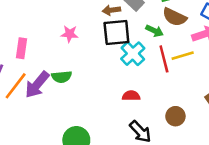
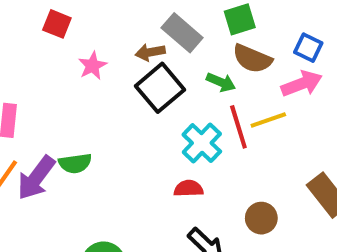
black square: (116, 32) -> (160, 88), turned -32
pink star: (70, 34) -> (92, 66), moved, turned -30
cyan cross: (133, 54) -> (202, 143), moved

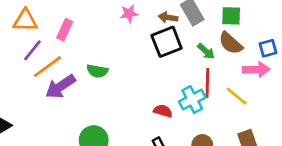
blue square: (308, 48) -> (268, 48), turned 30
yellow line: (268, 120) -> (237, 96), moved, turned 40
cyan cross: (202, 143) -> (192, 100), moved
purple arrow: (36, 178) -> (60, 87), moved

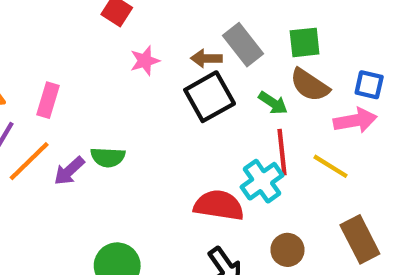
blue square: (268, 48) -> (369, 85), turned 36
purple arrow: (60, 87) -> (69, 171), moved, size x0.7
red semicircle: (163, 111) -> (219, 205), size x1.6

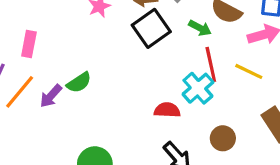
green semicircle: (108, 157) -> (79, 83), turned -30
red semicircle: (219, 205) -> (167, 110), size x0.7

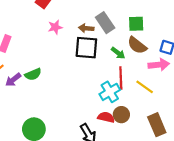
black square: (151, 28) -> (86, 48), turned 30
red semicircle: (167, 110) -> (106, 117), moved
brown circle: (223, 138) -> (121, 115), moved

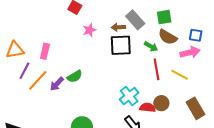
cyan cross: (110, 92) -> (129, 96), moved

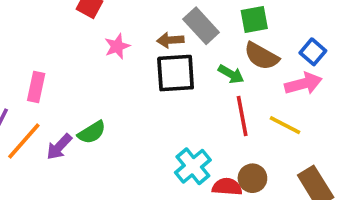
blue square: (196, 35) -> (313, 52), turned 32

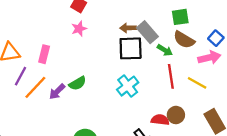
gray rectangle: (201, 26) -> (147, 32), moved
pink star: (117, 46) -> (79, 29), moved
cyan cross: (193, 166) -> (128, 86), moved

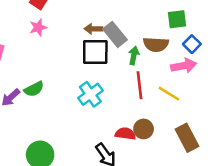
green square: (180, 17) -> (177, 19), moved
brown semicircle: (184, 40) -> (156, 44), turned -30
green arrow: (165, 50) -> (134, 55), turned -112

